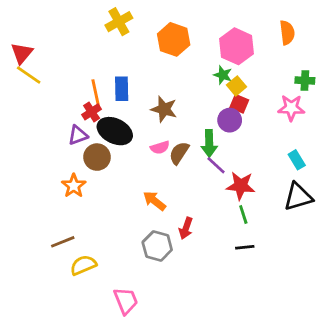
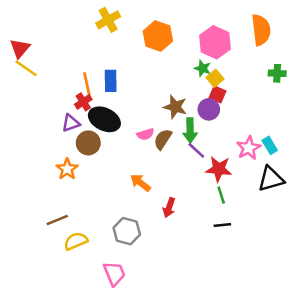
orange semicircle: (287, 33) -> (261, 30), size x1.4
pink star: (291, 108) -> (249, 148), moved, turned -30
brown star: (164, 109) -> (175, 107), moved
gray hexagon: (157, 246) -> (127, 231), moved

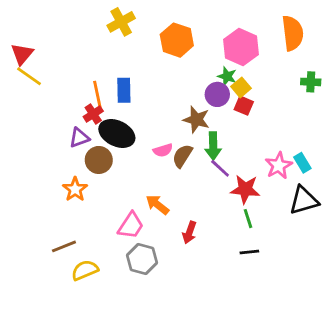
purple circle: (209, 109) -> (217, 94), moved
pink trapezoid: (114, 273) -> (131, 226), moved, turned 55

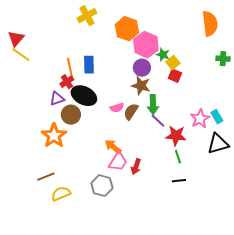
pink hexagon: (241, 47) -> (146, 45), moved
purple circle: (217, 94) -> (142, 68), moved
orange star: (75, 189) -> (54, 136), size x1.4
pink trapezoid: (131, 226) -> (118, 162), moved

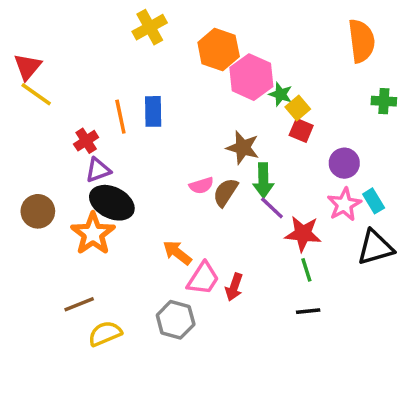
purple circle: (142, 68) -> (344, 163), moved
red cross: (67, 82) -> (86, 141), moved
black ellipse: (84, 96) -> (112, 203), moved
brown circle: (71, 115) -> (38, 211), moved
orange arrow: (113, 147) -> (177, 253), moved

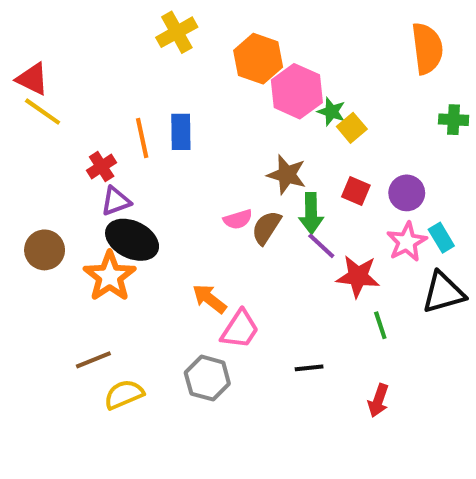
red triangle: (28, 67) -> (32, 79), turned -44
red square: (301, 130) -> (356, 191), moved
green line: (306, 270) -> (380, 325), moved
red arrow: (234, 287) -> (378, 401), moved
black line: (308, 311) -> (309, 368), moved

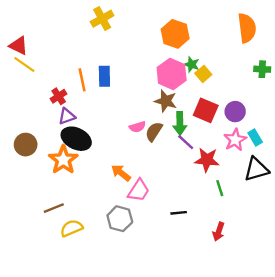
orange hexagon: (258, 59) -> (175, 34), moved
pink hexagon: (297, 91) -> (172, 74), moved
red square: (356, 191) -> (206, 110), size x1.5

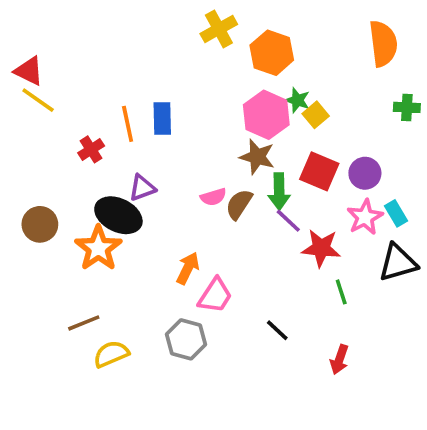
yellow cross: (102, 19) -> (219, 29), moved
purple triangle: (67, 116) -> (142, 188), moved
orange arrow: (121, 173) -> (188, 268), turned 78
black line: (179, 213) -> (277, 330), turned 49

